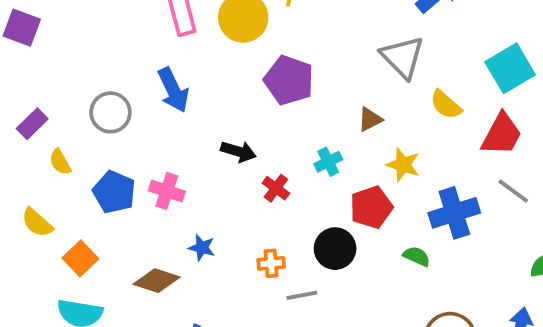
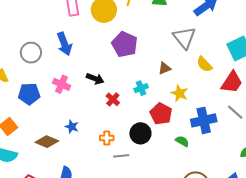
pink cross: (167, 191) -> (61, 84), moved
blue pentagon: (114, 192) -> (29, 94), turned -30
red pentagon: (371, 207) -> (161, 114), turned -30

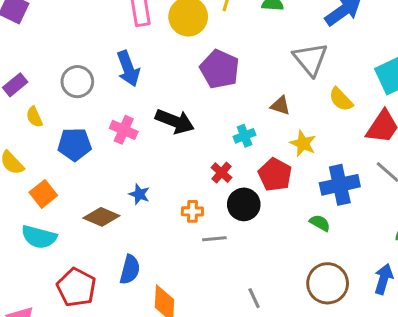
brown triangle: (165, 68) -> (280, 106), turned 40
black arrow: (95, 79) -> (175, 121), size x1.4
red cross: (113, 99) -> (221, 173), moved
green semicircle: (182, 141) -> (320, 223), moved

